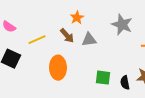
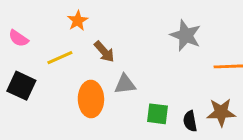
orange star: (77, 18) -> (78, 21), moved
gray triangle: (89, 40) -> (125, 84), moved

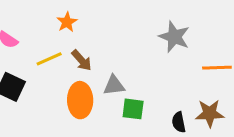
brown arrow: (104, 52) -> (82, 60), moved
green square: (158, 114) -> (133, 109), moved

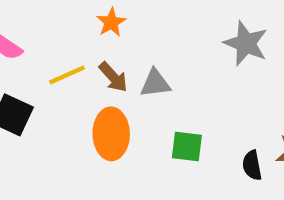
orange star: (67, 22) -> (111, 22), moved
gray triangle: (114, 85) -> (155, 83), moved

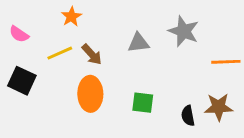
orange star: (111, 22) -> (71, 17), moved
gray triangle: (155, 83) -> (138, 43), moved

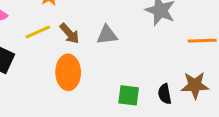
gray triangle: (138, 43) -> (107, 35), moved
green square: (143, 103) -> (129, 95), moved

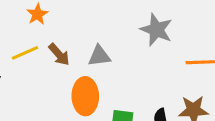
orange ellipse: (68, 72) -> (85, 96), moved

